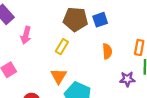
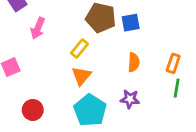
orange triangle: (59, 76) -> (81, 76), moved
purple star: (127, 79) -> (130, 99), moved

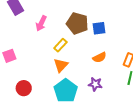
pink arrow: (38, 28) -> (41, 23), moved
orange semicircle: (134, 62) -> (100, 57), turned 56

